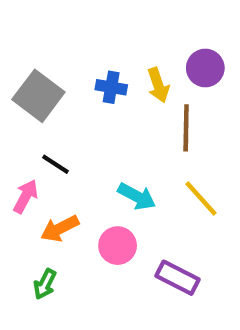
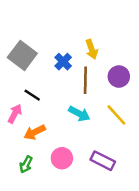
purple circle: (205, 68) -> (119, 77), moved
blue cross: (111, 87) -> (63, 62), moved, turned 35
brown line: (186, 128) -> (85, 80), moved
pink circle: (118, 246) -> (62, 158), moved

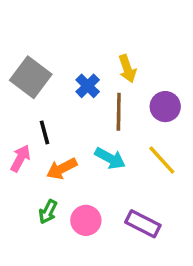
black line: (32, 95) -> (45, 132), turned 42
orange arrow: (35, 132) -> (62, 169), moved
green arrow: (26, 164) -> (48, 212), moved

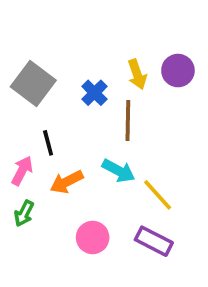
purple circle: (165, 107) -> (178, 71), moved
yellow line: (162, 160) -> (158, 195), moved
green arrow: (48, 212) -> (24, 213), moved

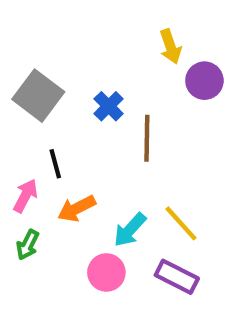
yellow arrow: (137, 74) -> (170, 47), moved
cyan arrow: (119, 171) -> (130, 230), moved, turned 104

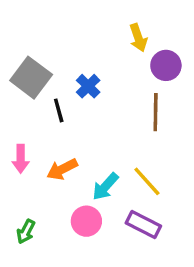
brown line: (147, 138) -> (156, 112), moved
black line: (55, 164) -> (59, 110), moved
pink arrow: (25, 196) -> (21, 159), turned 152
green arrow: (28, 245) -> (26, 232), moved

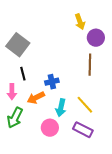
blue cross: (88, 86) -> (52, 82), moved, turned 32
black line: (59, 110) -> (23, 74), moved
cyan arrow: (105, 187) -> (61, 108), turned -30
green arrow: (26, 232) -> (15, 118), moved, size x1.5

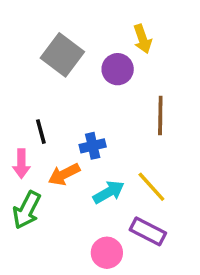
purple circle: (96, 38) -> (118, 69), moved
gray square: (18, 45) -> (62, 55), moved
cyan arrow: (61, 108) -> (109, 192), turned -132
pink circle: (50, 128) -> (107, 253), moved

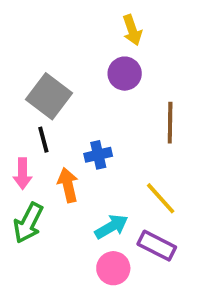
yellow arrow: (143, 39) -> (132, 30), moved
gray square: (62, 55) -> (49, 96), moved
orange arrow: (64, 174) -> (68, 185), turned 104
cyan arrow: (109, 192) -> (111, 227), moved

